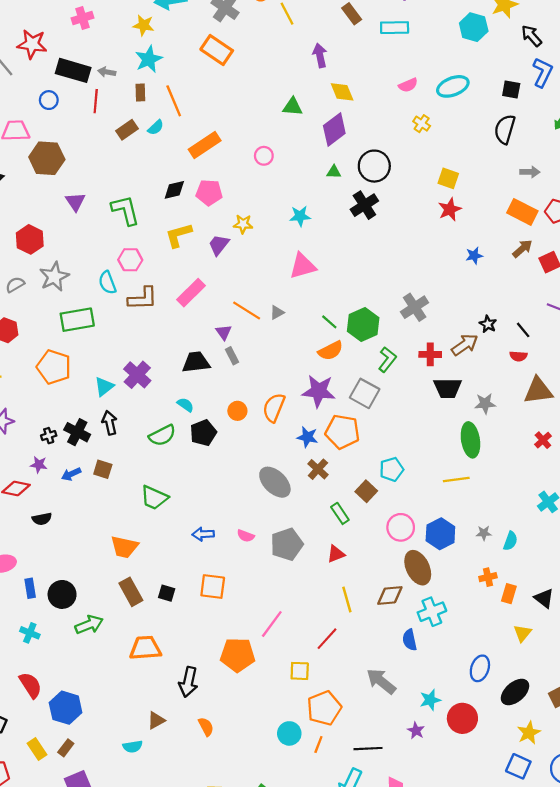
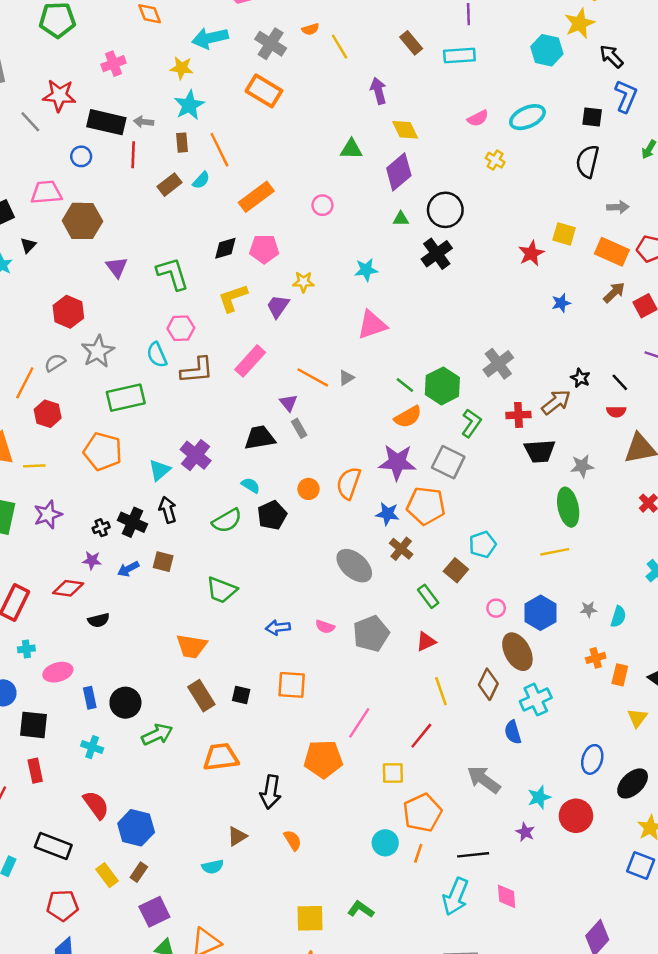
yellow square: (448, 178) -> (564, 234), moved
pink circle: (401, 527) -> (496, 608), size x0.6
brown diamond: (390, 595) -> (488, 684), turned -56

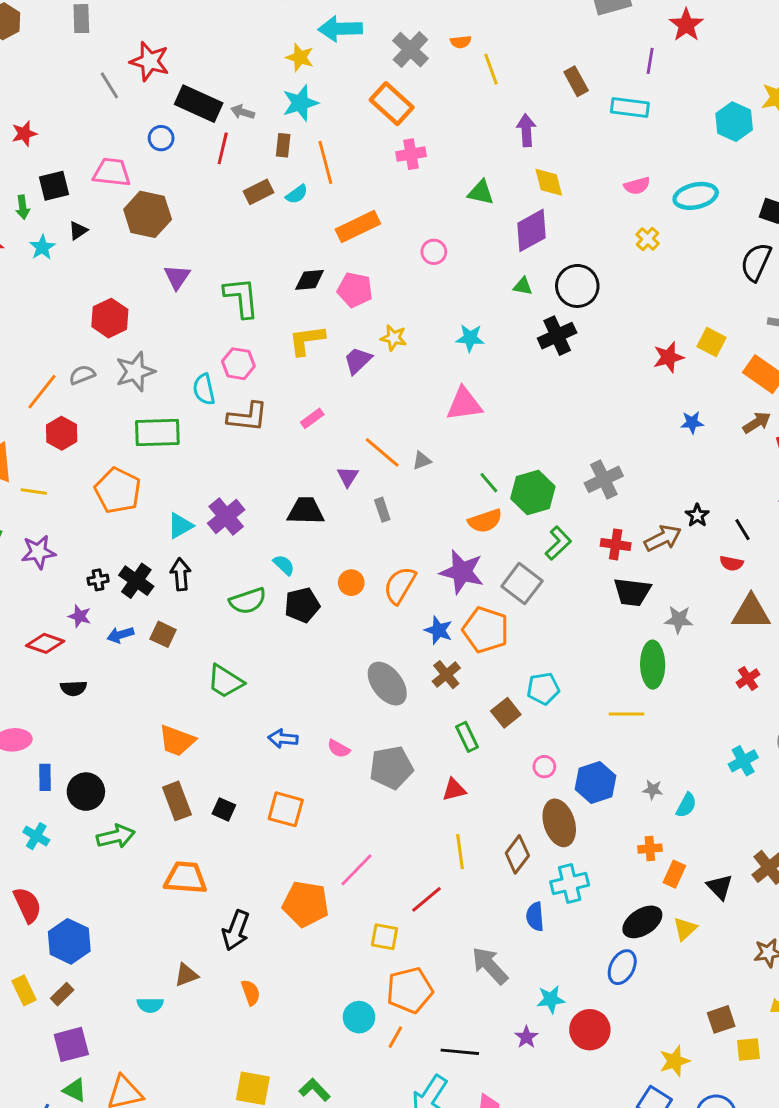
pink cross: (114, 64) -> (411, 154), moved
pink rectangle: (250, 361) -> (312, 418), size x0.6
gray rectangle: (299, 428) -> (382, 510), moved
black ellipse: (633, 783) -> (642, 922), moved

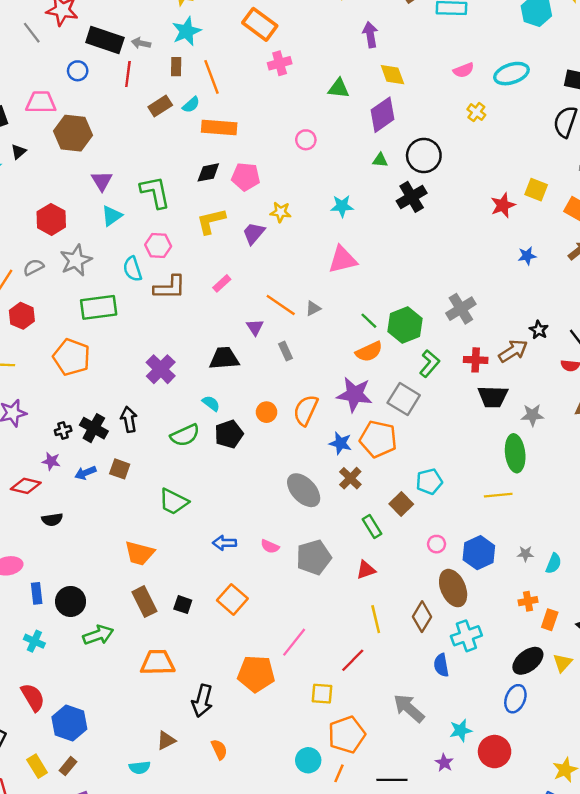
orange rectangle: (358, 227) -> (219, 128), moved, turned 36
cyan triangle: (180, 526) -> (112, 216), moved
orange square: (286, 809) -> (232, 599), turned 32

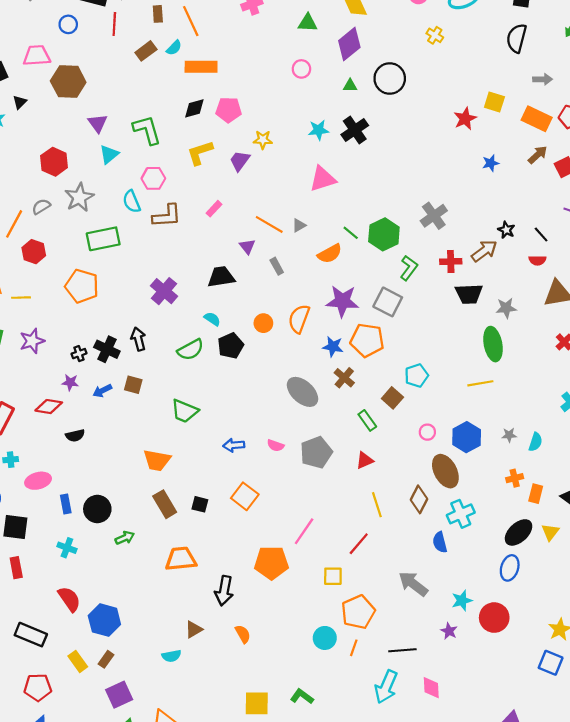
pink circle: (306, 140) -> (301, 69), moved
black cross: (412, 197) -> (355, 130), moved
orange semicircle: (369, 352) -> (330, 254), moved
green arrow: (98, 635) -> (125, 538), size x0.7

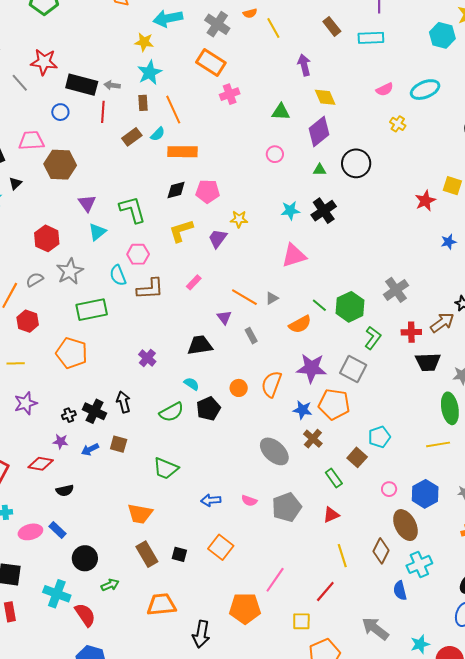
purple cross: (164, 291) -> (147, 358), size x0.7
blue rectangle: (66, 504) -> (57, 530), moved, turned -36
cyan cross: (67, 548) -> (57, 594), size x1.5
red semicircle: (69, 599) -> (85, 615), moved

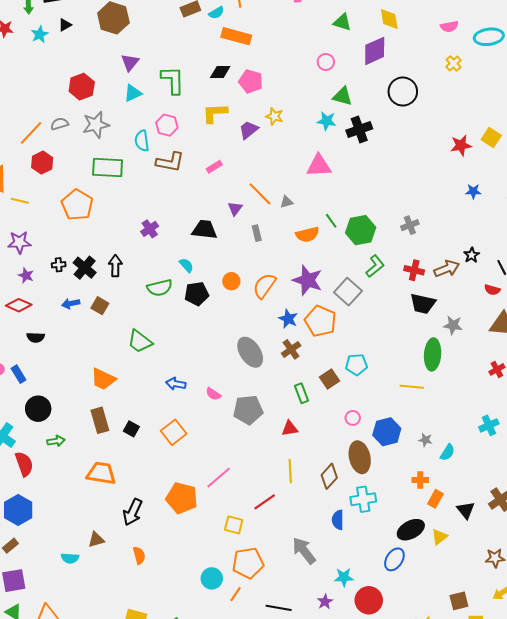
green triangle: (320, 170) -> (342, 96), moved, size x1.5
gray cross: (396, 290) -> (410, 225), size x0.7
purple star: (61, 442) -> (26, 275), moved

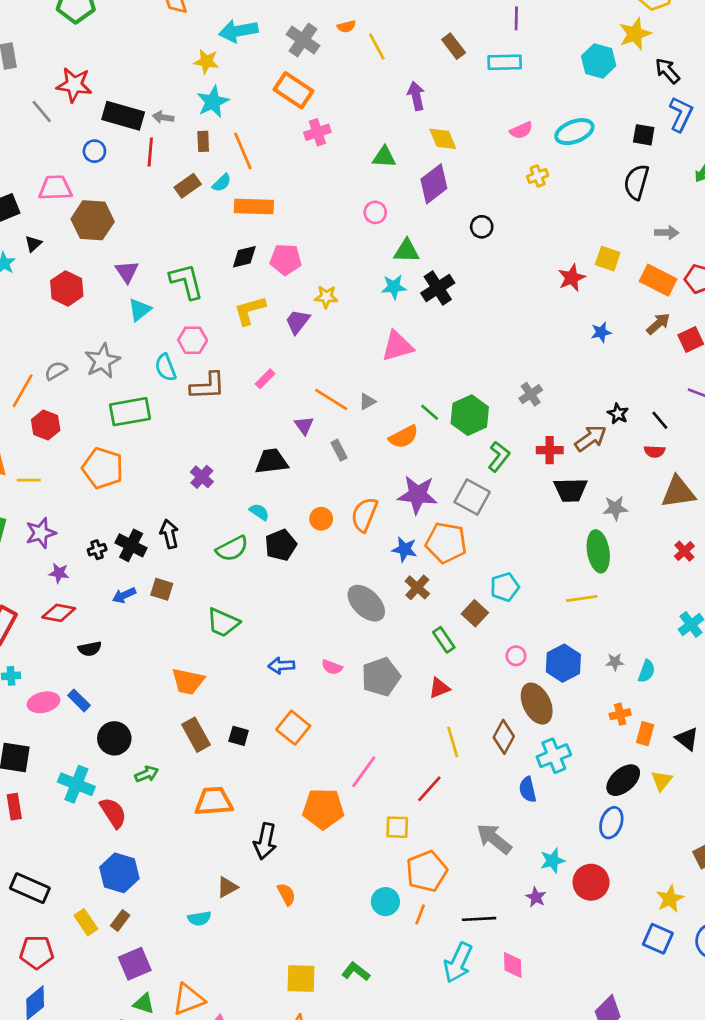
yellow cross: (454, 63) -> (538, 176), turned 35
red hexagon: (82, 87) -> (67, 288), moved
black circle: (403, 92) -> (482, 227), size x0.6

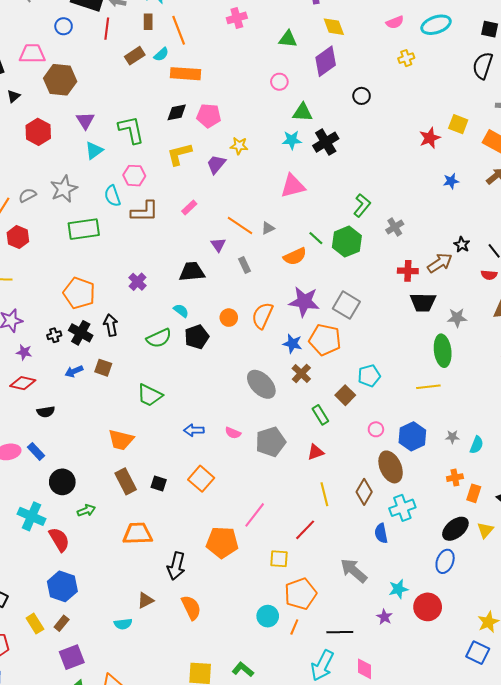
green L-shape: (499, 457) -> (362, 205), moved
orange pentagon: (103, 468) -> (79, 293), moved
orange semicircle: (286, 894) -> (191, 608), size x1.4

